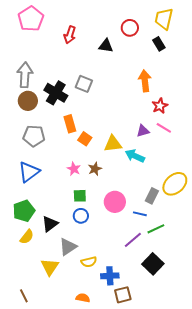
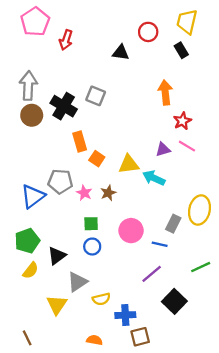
red arrow: (70, 35) -> (66, 40), moved
gray pentagon: (34, 136) -> (60, 181), moved
yellow ellipse: (175, 184) -> (200, 210), turned -35
green line: (156, 229) -> (201, 267), moved

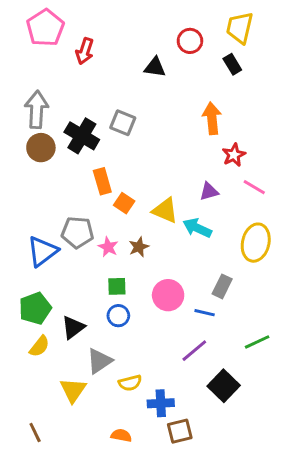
pink line: (187, 146) -> (254, 187), moved
yellow triangle: (129, 164) -> (165, 210), turned 30
yellow ellipse: (200, 210) -> (256, 243), moved

